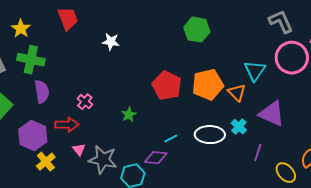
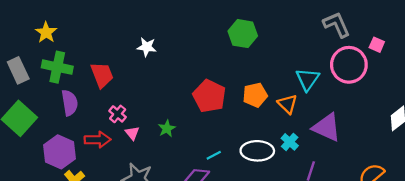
red trapezoid: (68, 19) -> (102, 75), moved
orange pentagon: (208, 85) -> (255, 95), size x0.7
pink triangle: (79, 150) -> (132, 133), moved

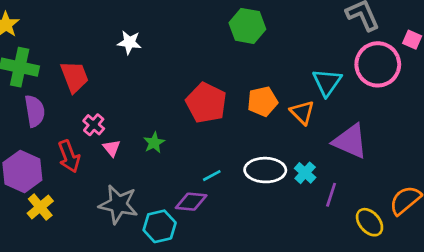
red arrow: (97, 140) -> (69, 156), turned 70
cyan cross: (290, 142) -> (305, 173), moved

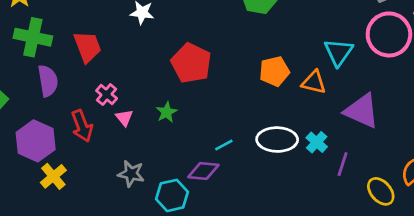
red pentagon: (206, 103) -> (191, 63), moved
orange triangle: (302, 112) -> (314, 82), turned -32
gray star: (118, 204) -> (131, 174), size x0.7

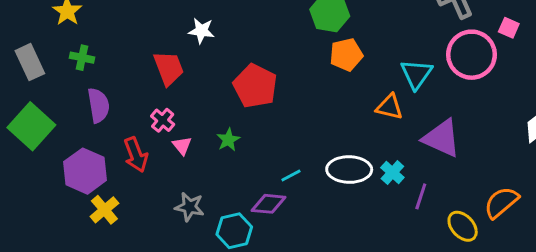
green cross: (33, 37) -> (82, 58), size x0.6
red trapezoid: (87, 47) -> (169, 68), moved
orange pentagon: (274, 71) -> (346, 55), moved

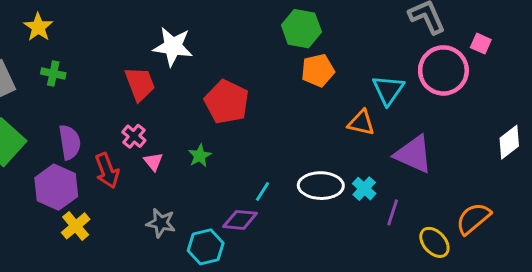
white star: (201, 31) -> (173, 47), size x1.5
purple semicircle: (98, 105) -> (70, 142), moved
cyan line: (291, 175) -> (263, 192), turned -30

